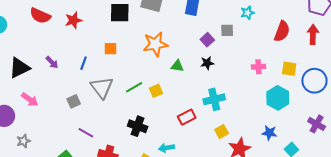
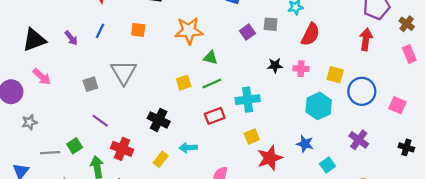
red semicircle: (282, 31) -> (310, 34), moved
blue line: (84, 63) -> (100, 31), moved
black star: (207, 63) -> (275, 66), moved
green line: (134, 87) -> (212, 83), moved

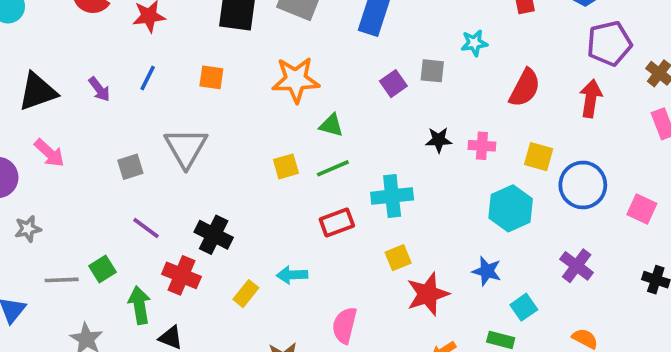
red semicircle: (310, 34) -> (525, 88), moved
black cross: (159, 120) -> (214, 235), moved

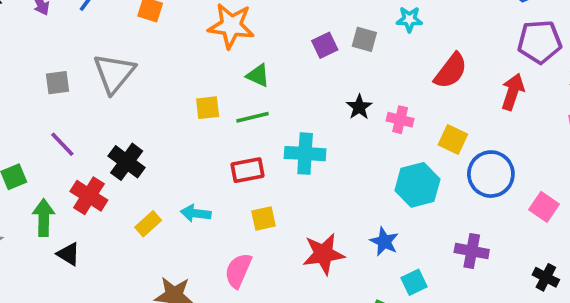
black star: (439, 140) -> (359, 107), turned 30
yellow square: (398, 258) -> (263, 218), moved
purple cross: (577, 266) -> (472, 251), turned -36

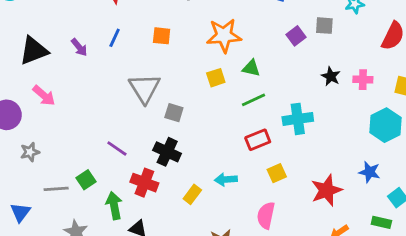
gray square: (57, 83) -> (174, 113), moved, turned 36
yellow square: (208, 108) -> (216, 78), moved

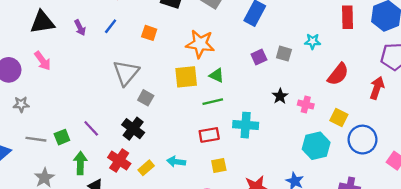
yellow square: (216, 78) -> (186, 77), size x1.5
purple line: (117, 149) -> (91, 128), moved
red cross: (144, 183) -> (119, 160), moved

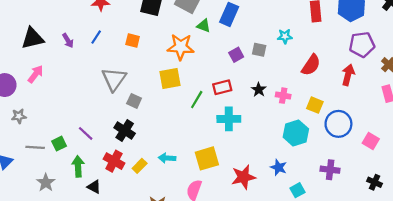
pink arrow: (43, 61) -> (36, 74), turned -102
green triangle: (217, 75) -> (204, 26), moved
green line: (213, 102) -> (197, 100), turned -42
red rectangle: (209, 135) -> (222, 87), moved
yellow square: (219, 165) -> (207, 158), size x1.6

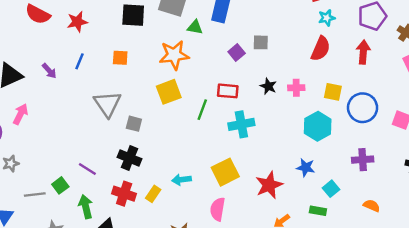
cyan star: (285, 36) -> (327, 18), moved
red rectangle: (222, 87) -> (228, 91), turned 30

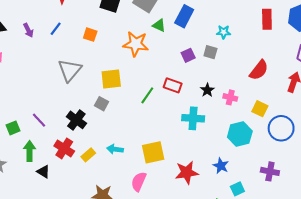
cyan star: (327, 18) -> (224, 32), moved
yellow square: (169, 92) -> (111, 79), moved
gray square: (134, 124) -> (102, 104), moved
cyan cross: (241, 124) -> (193, 118), moved

